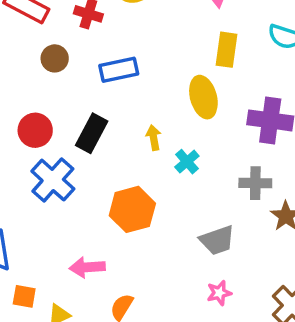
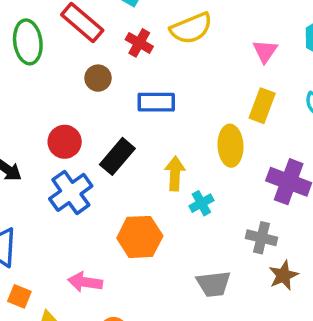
yellow arrow: (154, 138) -> (175, 173), size x1.4

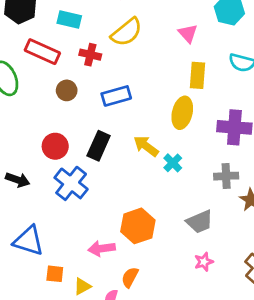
yellow ellipse: (230, 146) -> (182, 113), turned 32
yellow arrow: (175, 173) -> (146, 146), turned -40
orange hexagon: (140, 237) -> (138, 226), moved

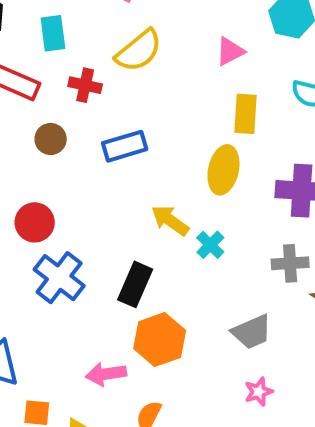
cyan rectangle: (69, 20) -> (53, 33), turned 70
pink triangle: (188, 33) -> (230, 51), turned 45
black rectangle: (99, 146) -> (135, 284), moved

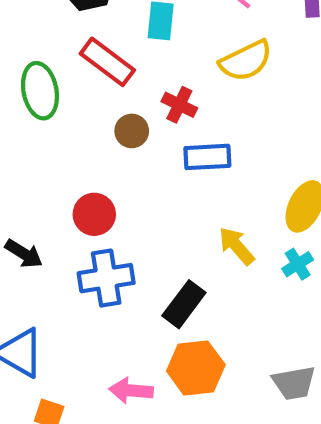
red cross: (85, 85) -> (179, 105), moved
cyan cross: (210, 245) -> (298, 264), moved
blue cross: (59, 278) -> (106, 278), turned 30

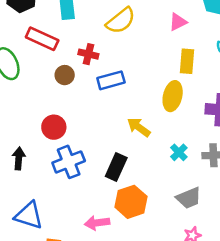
black arrow: (24, 254) -> (19, 158), turned -105
cyan cross: (298, 264) -> (179, 152), moved

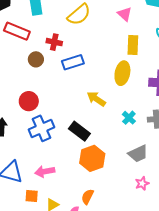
pink triangle: (178, 22) -> (125, 14), turned -49
black rectangle: (116, 167) -> (79, 131), turned -75
pink arrow: (97, 223) -> (45, 171), moved

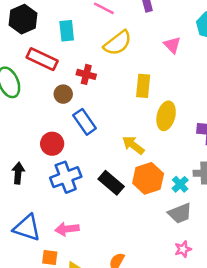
yellow rectangle: (133, 45) -> (143, 86), moved
blue rectangle: (73, 62) -> (85, 122), moved, turned 70
cyan cross: (129, 118) -> (180, 184), moved
orange hexagon: (92, 158) -> (148, 178), moved

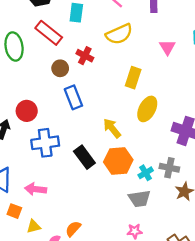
red circle: (52, 144) -> (27, 111), moved

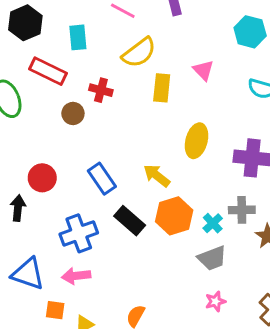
pink triangle: (167, 47) -> (203, 70), moved
yellow rectangle: (133, 78) -> (162, 88), moved
blue rectangle: (73, 97) -> (102, 179), moved
blue cross: (45, 143) -> (79, 233), moved

